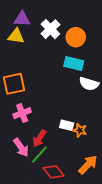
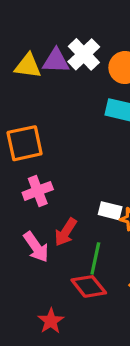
purple triangle: (22, 19) -> (56, 61), moved
green line: (39, 155) -> (95, 258), moved, turned -30

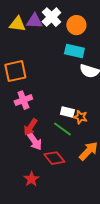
red arrow: (66, 232) -> (30, 127), moved
pink arrow: (36, 247) -> (34, 141), moved
green line: (95, 258) -> (62, 129), moved, turned -66

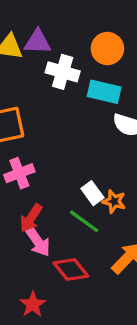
white cross: (51, 17) -> (63, 72), moved, turned -30
white rectangle: (67, 112) -> (92, 193), turned 40

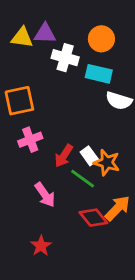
orange star: (114, 201) -> (107, 163), size x1.4
red arrow: (31, 218) -> (64, 156), moved
red diamond: (71, 270) -> (93, 218), moved

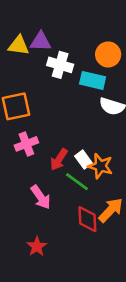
orange circle: (101, 39) -> (108, 54), moved
red diamond: (93, 218) -> (87, 219), turned 36

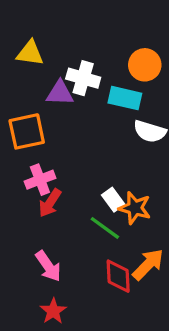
purple triangle: (41, 42) -> (60, 93), moved
red arrow: (59, 160) -> (50, 203), moved
pink arrow: (41, 197) -> (48, 266), moved

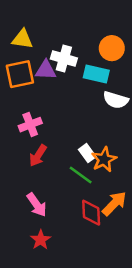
orange square: (27, 131) -> (20, 74), moved
pink cross: (40, 180) -> (30, 125), moved
orange star: (135, 208) -> (104, 159), turned 30

